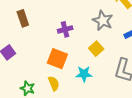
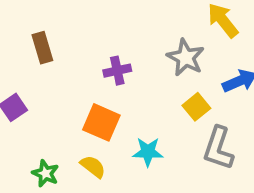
yellow square: (96, 49) -> (196, 107), moved
yellow semicircle: (54, 83) -> (93, 167), turned -32

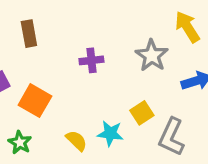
yellow square: (196, 107) -> (142, 113), moved
orange square: (101, 122) -> (35, 101), moved
yellow semicircle: (93, 167) -> (76, 141), moved

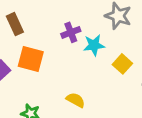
orange square: (35, 101) -> (31, 59), moved
cyan star: (110, 133) -> (94, 45), moved

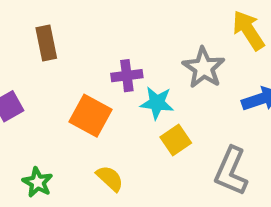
orange square: (31, 59) -> (90, 116), moved
yellow square: (122, 64) -> (176, 140), moved

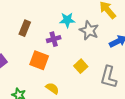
brown rectangle: (46, 43) -> (25, 28), moved, turned 42
cyan star: (157, 103) -> (67, 20), moved

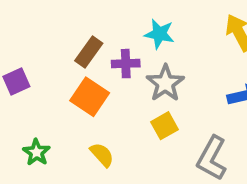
brown rectangle: (25, 28) -> (89, 52), moved
gray star: (89, 30) -> (165, 83), moved

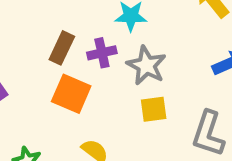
yellow square: (165, 126) -> (154, 109), turned 32

